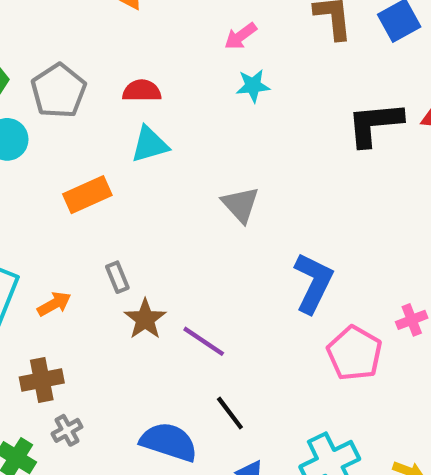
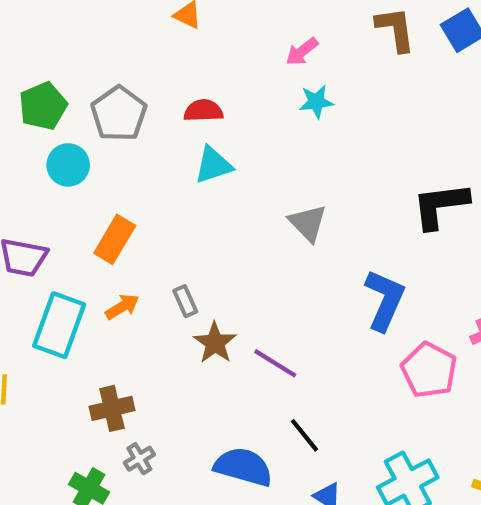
black L-shape: (375, 124) -> (440, 205), moved
orange rectangle: (87, 195) -> (115, 239), moved, turned -33
orange arrow: (54, 304) -> (122, 307), moved

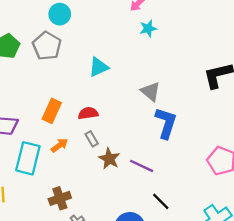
red semicircle: (203, 111) -> (88, 113), moved
cyan circle: (68, 165) -> (60, 14), moved
blue L-shape: (385, 300) -> (166, 123), moved

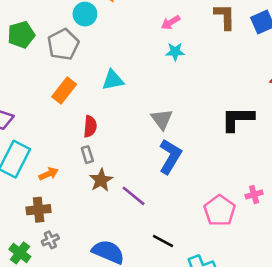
orange rectangle: (52, 111) -> (64, 90), moved
red semicircle: (88, 113) -> (90, 126), turned 90
orange arrow: (59, 145) -> (49, 174), moved
black line: (161, 201) -> (163, 241), moved, turned -30

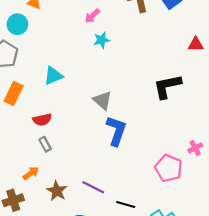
red semicircle: (90, 126) -> (42, 120), turned 84
orange arrow: (49, 174) -> (31, 173), moved
brown star: (101, 180) -> (57, 191), moved
purple line: (134, 196) -> (93, 187), moved

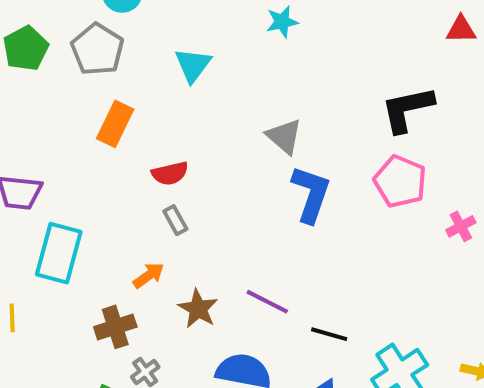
cyan triangle: (53, 76) -> (193, 65), moved, turned -30
pink pentagon: (169, 168) -> (400, 181), moved

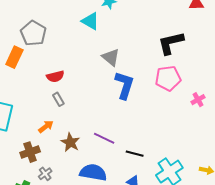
gray pentagon: (97, 49) -> (33, 33), moved
cyan triangle: (193, 65) -> (90, 21), moved, turned -36
orange rectangle: (115, 124) -> (14, 57), moved
pink pentagon: (400, 181) -> (168, 78), turned -30

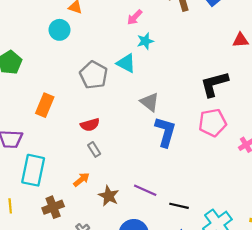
gray pentagon: (33, 33) -> (94, 75), moved
brown cross: (30, 152) -> (53, 207), moved

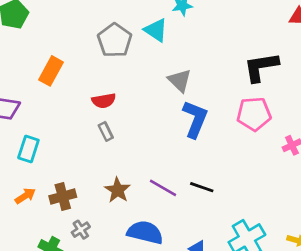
cyan rectangle: (33, 170) -> (28, 149), size x0.7
orange arrow: (81, 180) -> (25, 196), moved
black line: (179, 206) -> (202, 187), moved
brown cross: (53, 207) -> (63, 197), moved

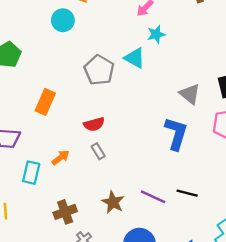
gray triangle: (180, 81) -> (190, 94), moved
orange arrow: (25, 196) -> (61, 158), moved

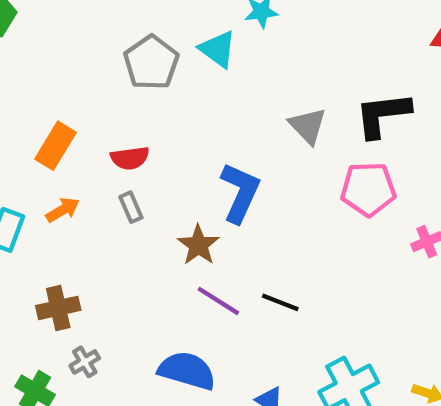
orange rectangle: (45, 102) -> (55, 146), moved
blue L-shape: (176, 134) -> (240, 193), moved
brown star: (113, 202) -> (198, 245), moved

